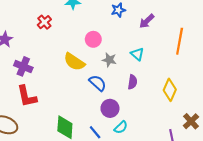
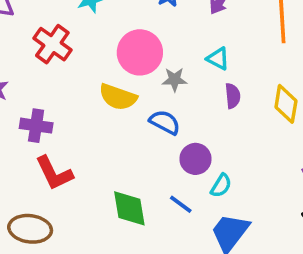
red cross: (44, 22) -> (52, 44), size x1.5
pink circle: (93, 39) -> (140, 52), size x1.6
purple semicircle: (132, 82) -> (233, 96), moved

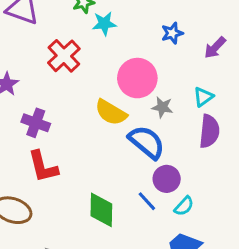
cyan triangle: (218, 59) -> (203, 97), turned 45
purple semicircle: (233, 96) -> (209, 131), size x1.5
blue semicircle: (165, 122) -> (147, 142), size x1.4
blue line: (181, 204) -> (147, 201), moved

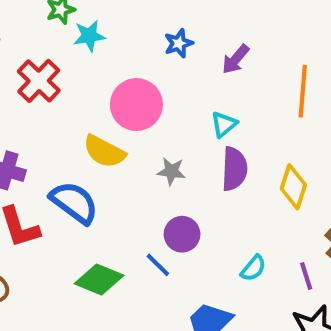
gray star: (162, 107) -> (171, 171), moved
blue semicircle: (147, 142) -> (74, 202), moved
cyan semicircle: (184, 206) -> (253, 268), moved
green diamond: (101, 210) -> (99, 279), turned -66

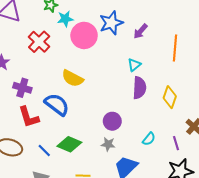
blue star: (179, 43) -> (111, 23), size x1.6
pink circle: (136, 105) -> (84, 35), moved
gray star: (171, 171) -> (108, 144), moved
blue line: (158, 265) -> (44, 150), moved

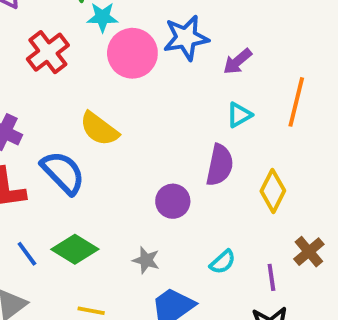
cyan triangle: (134, 65) -> (239, 115), moved
purple circle: (112, 121) -> (173, 201), moved

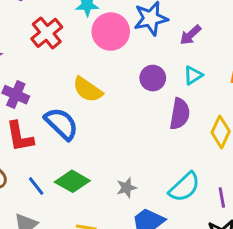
purple circle: (173, 201) -> (153, 78), moved
gray star: (146, 260) -> (127, 188), turned -30
cyan semicircle: (223, 262) -> (184, 187), size x1.6

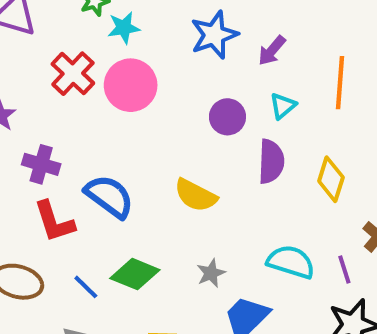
pink circle: (111, 32) -> (131, 85), moved
yellow semicircle: (88, 90) -> (196, 195), moved
cyan semicircle: (184, 187) -> (291, 262), turned -112

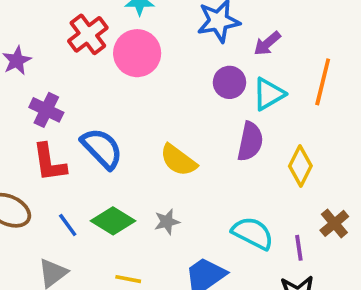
cyan triangle: (283, 106) -> (269, 94), size x1.4
purple circle: (227, 117) -> (229, 82), moved
gray star: (211, 273) -> (167, 222), moved

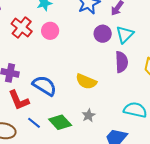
pink circle: (137, 53) -> (50, 31), size x0.7
green diamond: (113, 221) -> (60, 122), turned 30
blue line: (68, 225) -> (34, 123), moved

